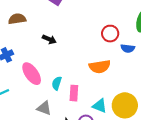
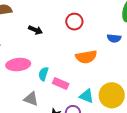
red circle: (110, 34) -> (74, 22), moved
pink ellipse: (32, 74) -> (18, 65), turned -60
pink rectangle: (74, 93) -> (61, 84), turned -70

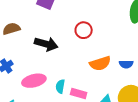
black arrow: (35, 30) -> (46, 44), size x1.6
blue semicircle: (114, 38) -> (126, 64), moved

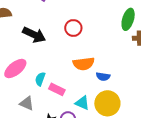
blue semicircle: (126, 64) -> (103, 76), moved
pink ellipse: (34, 81) -> (15, 69), turned -35

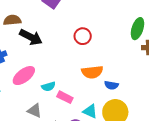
black arrow: (34, 35) -> (31, 37), moved
cyan semicircle: (40, 79) -> (48, 86), turned -128

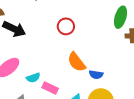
orange semicircle: (92, 72) -> (77, 62), turned 60

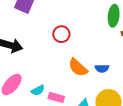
blue semicircle: (96, 75) -> (102, 68), moved

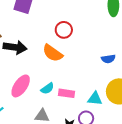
orange semicircle: (78, 67) -> (53, 53), moved

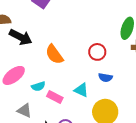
red circle: (64, 30) -> (97, 52), moved
cyan triangle: (95, 99) -> (81, 90), moved

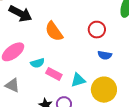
cyan triangle: (81, 90) -> (78, 80), moved, turned -42
gray triangle: (24, 111) -> (12, 85), moved

